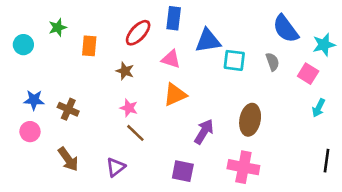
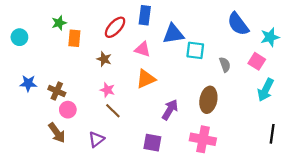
green star: (58, 27) -> (59, 23), moved
gray semicircle: (272, 62) -> (225, 65), moved
cyan arrow: (319, 108) -> (266, 90), size x1.5
pink circle: (30, 132) -> (68, 110), moved

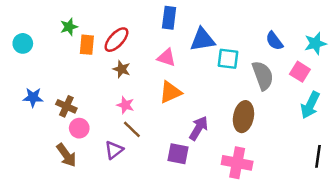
blue semicircle: (238, 24) -> (274, 41), moved, size x0.7
red ellipse: (115, 27) -> (116, 40), moved
gray semicircle: (225, 65) -> (263, 76), size x1.6
purple triangle: (96, 139) -> (114, 150), moved
purple square: (152, 143) -> (178, 154), moved

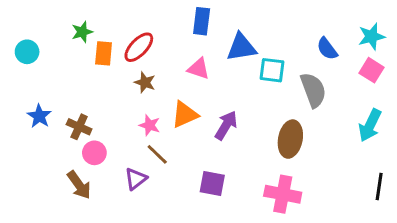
cyan star: (315, 43) -> (371, 36), moved
pink square: (300, 72) -> (371, 70), moved
orange triangle: (170, 92) -> (185, 115), moved
blue star: (33, 97) -> (39, 116), turned 30
purple arrow: (199, 128) -> (226, 125), moved

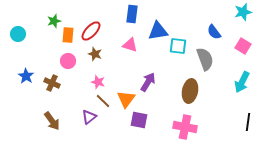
cyan star: (371, 36) -> (243, 12), moved
orange triangle: (185, 115) -> (126, 99), moved, turned -30
pink circle: (94, 153) -> (68, 61), moved

